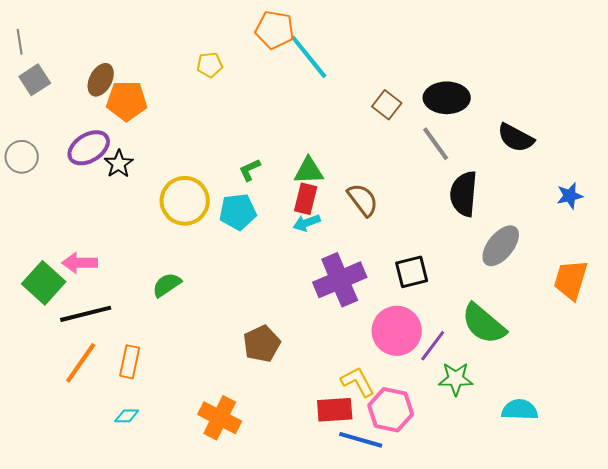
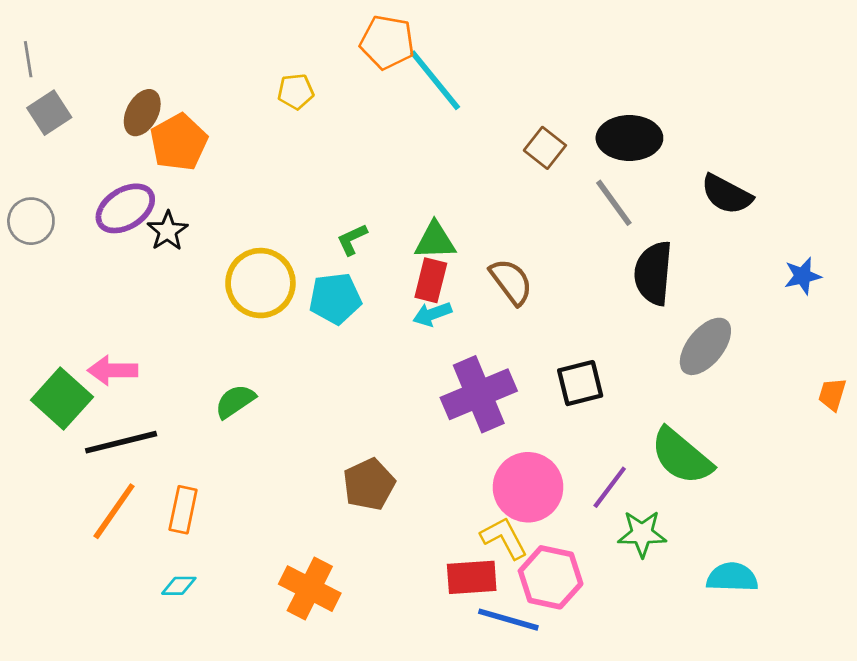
orange pentagon: (127, 101) -> (179, 142), turned -30
orange trapezoid: (571, 280) -> (832, 394), moved, size x0.6
pink circle: (397, 331) -> (528, 487), moved

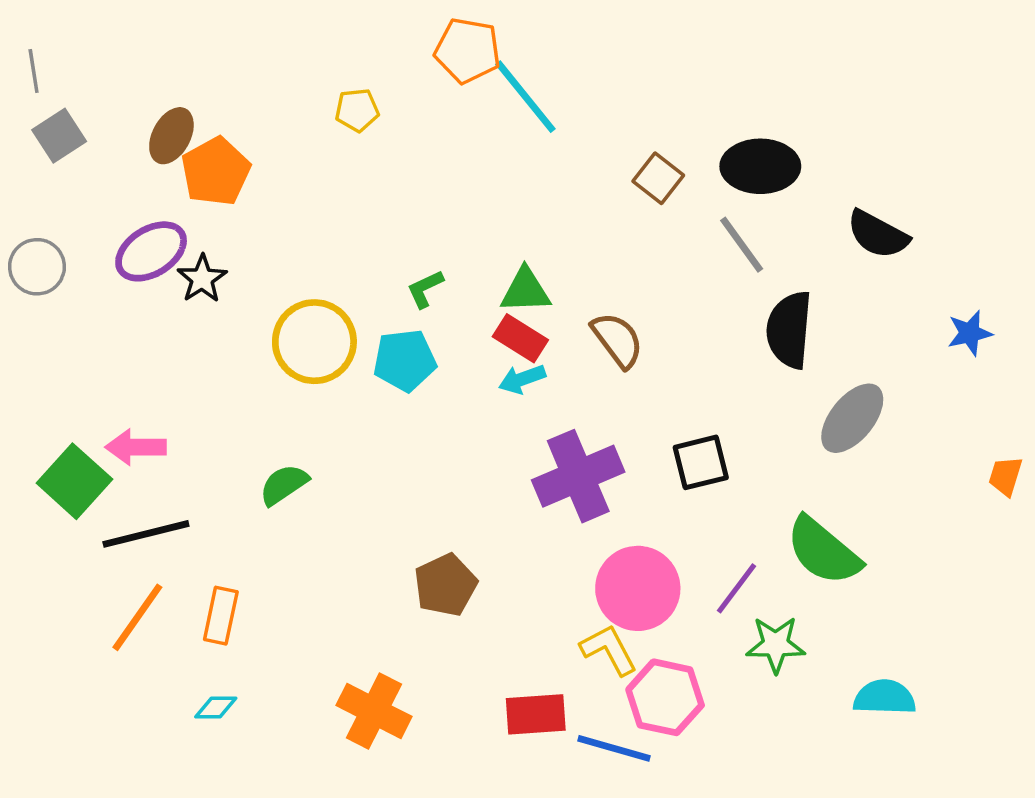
red rectangle: (431, 280) -> (520, 338), turned -72
red rectangle: (472, 577) -> (536, 714), moved

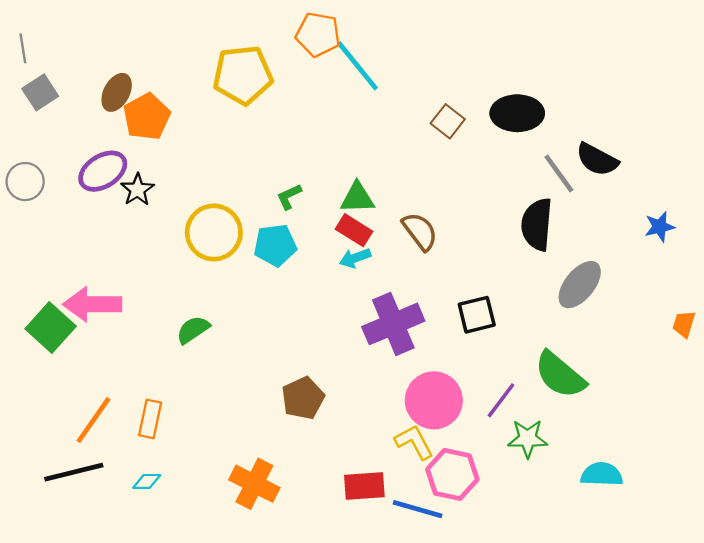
yellow pentagon: (357, 110) -> (243, 75), size x2.0
gray line: (742, 245) -> (559, 173), moved
pink arrow: (136, 447) -> (92, 304), size x1.4
black line: (146, 534) -> (74, 472), moved

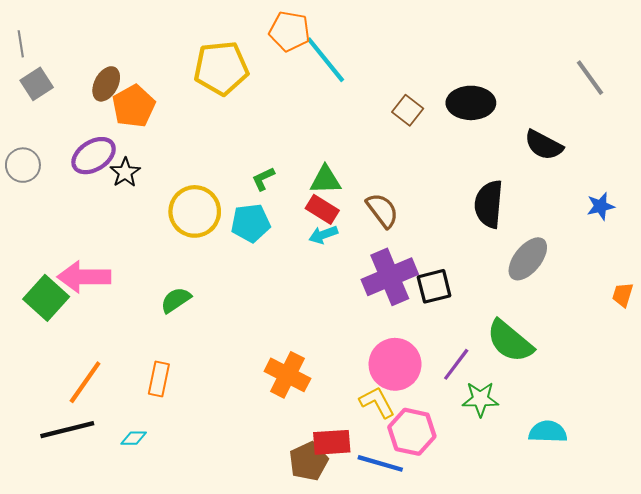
gray line: (559, 173) -> (590, 78), moved
purple cross: (393, 324) -> (390, 277), moved
brown pentagon: (303, 398) -> (309, 461), moved
orange rectangle: (150, 419) -> (159, 379), moved
orange cross: (254, 484) -> (287, 375), moved

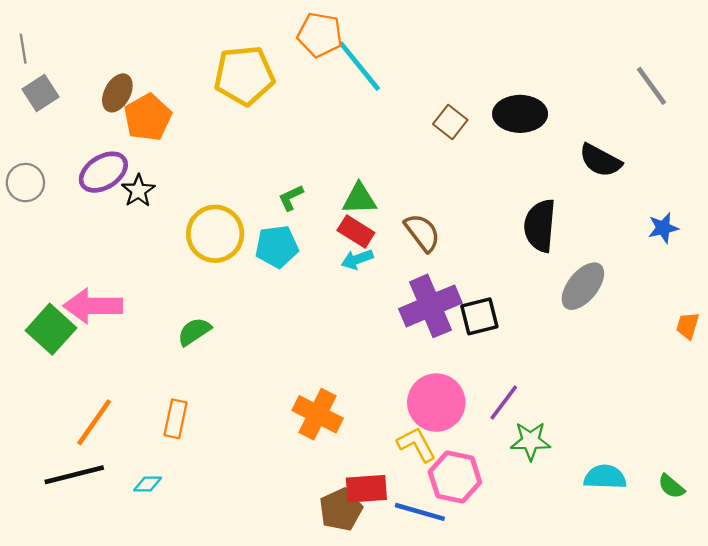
green semicircle: (510, 341) -> (671, 486), moved, size x0.5

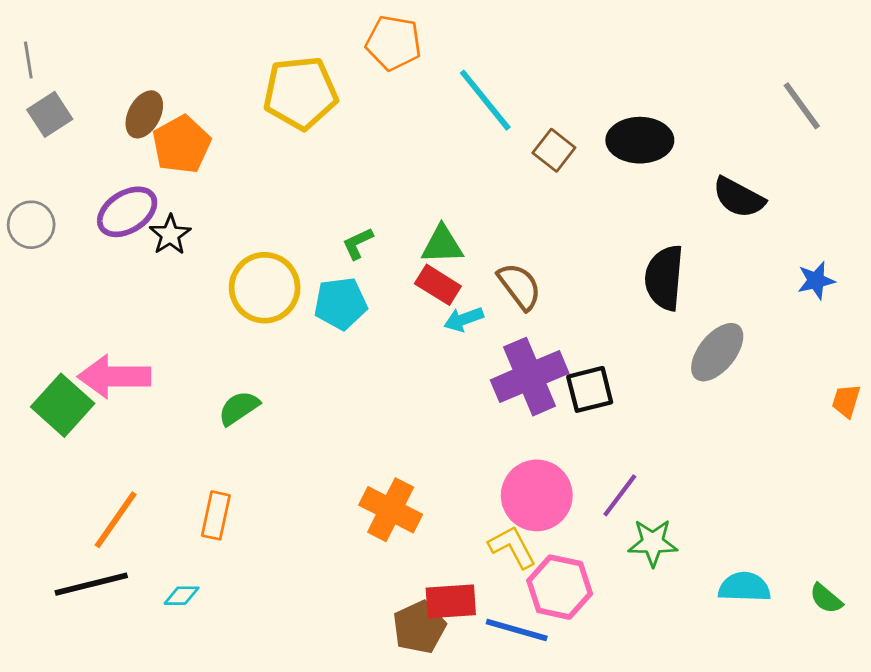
cyan line: (359, 66) -> (485, 100), moved
cyan arrow: (357, 259) -> (464, 319), moved

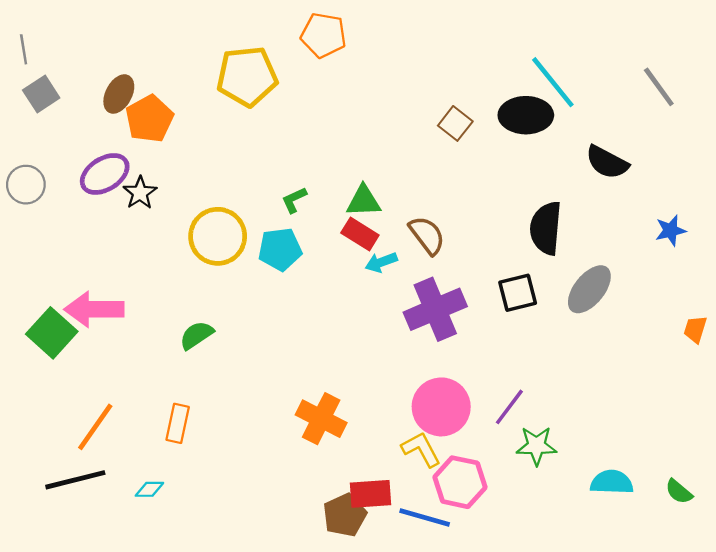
cyan line: (485, 100) -> (553, 82), moved
black square: (590, 389) -> (518, 293), moved

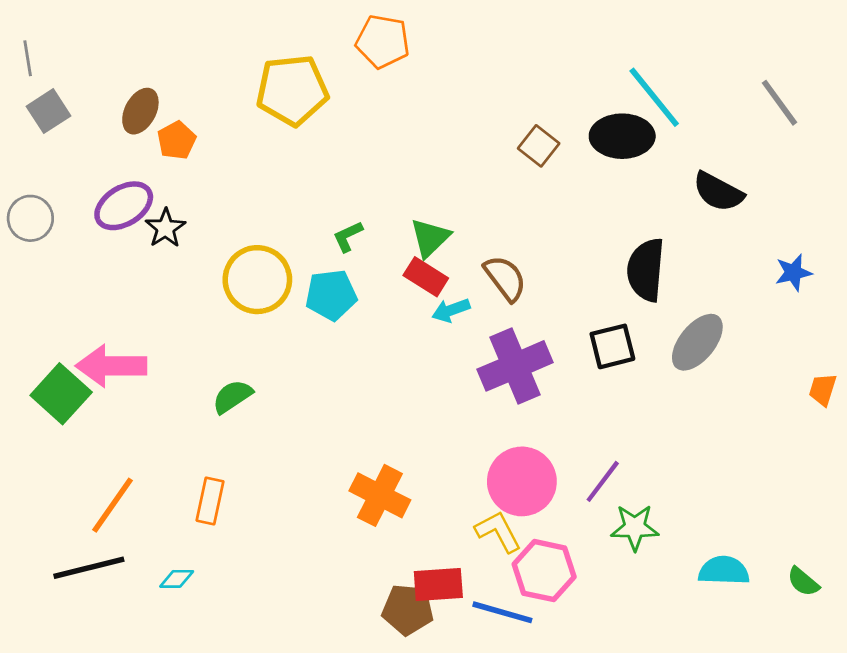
orange pentagon: (149, 119) -> (177, 140), size x0.7
green triangle: (364, 201) -> (430, 238), turned -42
brown pentagon: (345, 515) -> (408, 610), turned 30

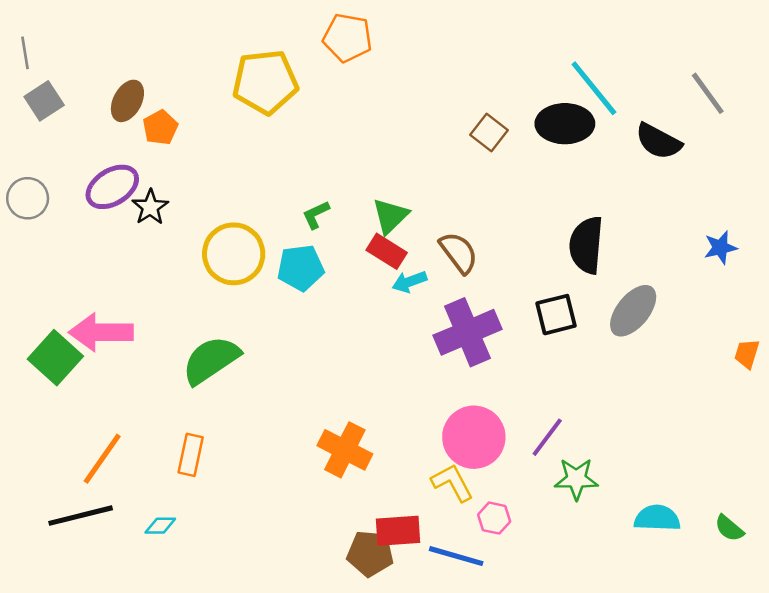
black semicircle: (718, 192) -> (658, 141), moved
green semicircle: (232, 397) -> (211, 360), size x1.6
pink hexagon: (544, 571) -> (494, 518), size x0.6

